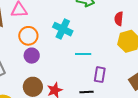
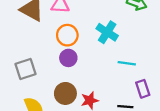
purple rectangle: (100, 75) -> (143, 89), turned -35

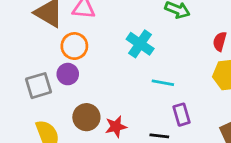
orange circle: (67, 35) -> (74, 46), moved
purple circle: (68, 58) -> (68, 74), moved

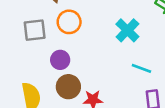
purple circle: (68, 74) -> (60, 60), moved
gray square: (39, 86) -> (35, 30), moved

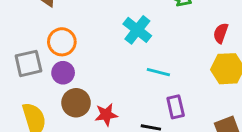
orange circle: (69, 22) -> (62, 42), moved
gray square: (35, 30) -> (28, 63), moved

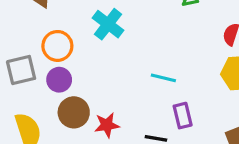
cyan cross: (137, 30) -> (108, 24), moved

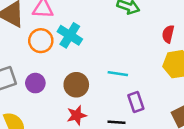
orange circle: (57, 46) -> (41, 41), moved
brown circle: (74, 112) -> (76, 85), moved

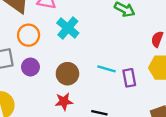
orange circle: (41, 41) -> (29, 35), moved
purple rectangle: (136, 102) -> (129, 78), moved

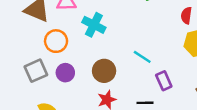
cyan line: (107, 69) -> (142, 57), turned 30
purple rectangle: (129, 78) -> (164, 81), moved

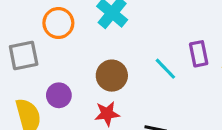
purple circle: (65, 73) -> (59, 95), moved
purple rectangle: (164, 81) -> (199, 54), moved

